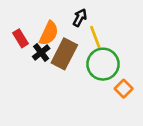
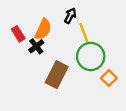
brown rectangle: (64, 54) -> (57, 75), moved

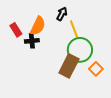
black cross: (36, 46) -> (32, 41), turned 32
brown rectangle: (57, 75) -> (69, 66), moved

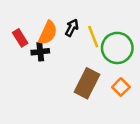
black arrow: (62, 14) -> (72, 28), moved
green circle: (80, 50) -> (117, 48), moved

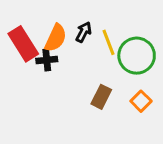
red rectangle: (20, 38) -> (23, 44), size x1.6
brown rectangle: (87, 83) -> (101, 97), size x0.7

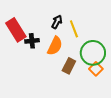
orange semicircle: (56, 38) -> (55, 46), moved
green circle: (137, 56) -> (93, 53), moved

